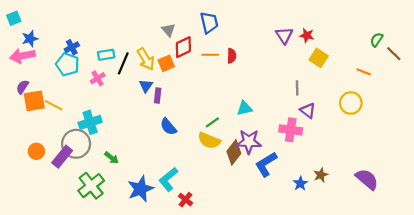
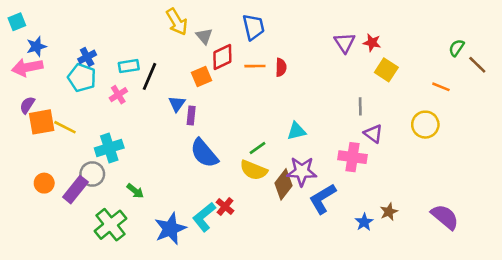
yellow arrow: (146, 59) -> (177, 22), moved
blue semicircle: (168, 127) -> (204, 153), size x1.4
gray circle: (76, 144) -> (92, 174), size x0.7
red cross: (186, 200) -> (225, 207), moved

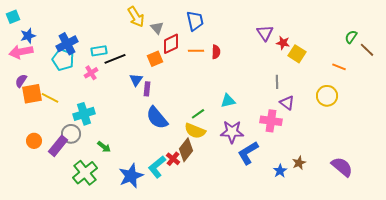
red star: (372, 43) -> (283, 43), moved
blue cross: (87, 57) -> (67, 44), size x1.5
black line: (150, 76) -> (115, 59), turned 45
brown diamond: (284, 184) -> (186, 150), moved

